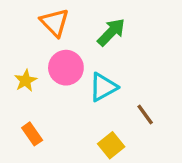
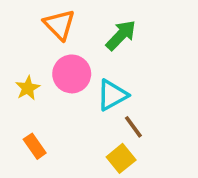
brown line: (145, 115) -> (133, 127), moved

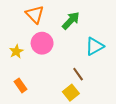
cyan triangle: (112, 95) -> (95, 46), moved

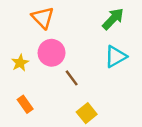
green arrow: (71, 21) -> (113, 19), moved
brown line: (78, 74) -> (72, 78), moved

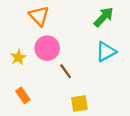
yellow square: (87, 113) -> (79, 103), turned 30

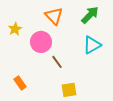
orange triangle: (39, 16) -> (54, 16), moved
yellow star: (18, 57) -> (15, 29), moved

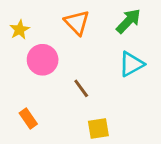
yellow star: (15, 29) -> (20, 30), moved
pink circle: (41, 42) -> (43, 60), moved

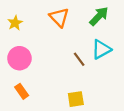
pink circle: (43, 60) -> (19, 58), moved
brown line: (81, 88) -> (79, 59), moved

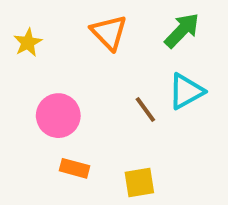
pink circle: (19, 58) -> (58, 116), moved
orange rectangle: (22, 91) -> (74, 168), moved, turned -40

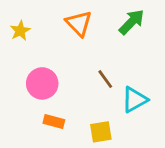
cyan triangle: (186, 91) -> (135, 100), moved

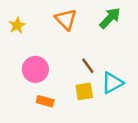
yellow square: (101, 132) -> (84, 91), moved

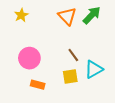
orange triangle: (66, 19) -> (67, 16), moved
yellow star: (17, 25) -> (21, 15), moved

